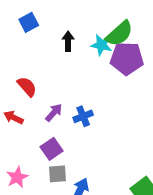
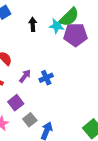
purple square: (52, 149) -> (16, 103), moved
gray square: (58, 174) -> (30, 120), turned -32

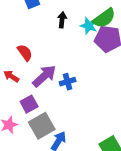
purple arrow: (25, 76) -> (44, 76), size x1.6
gray square: (30, 120) -> (42, 126), size x1.6

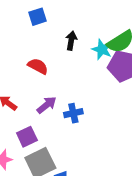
red semicircle: (25, 53) -> (38, 66), moved, turned -30
purple arrow: (44, 76) -> (47, 105), size x0.7

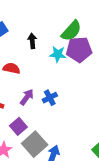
cyan star: (102, 49) -> (58, 54), moved

